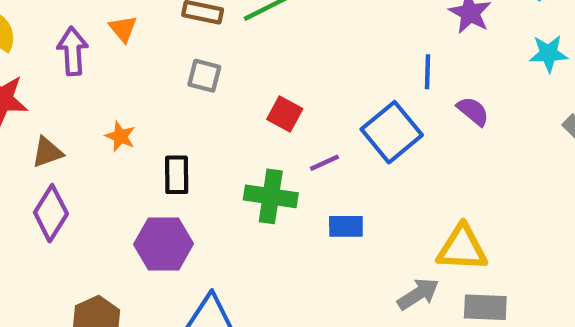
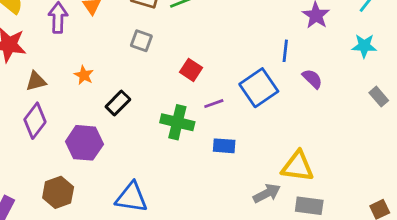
black rectangle: (177, 175) -> (118, 103), turned 40
purple hexagon: (164, 244) -> (84, 143), moved

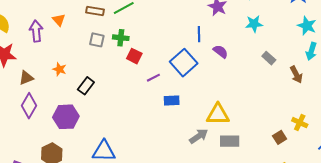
green cross: (177, 122) -> (121, 38), moved, size x0.7
blue rectangle: (224, 146) -> (172, 100), moved

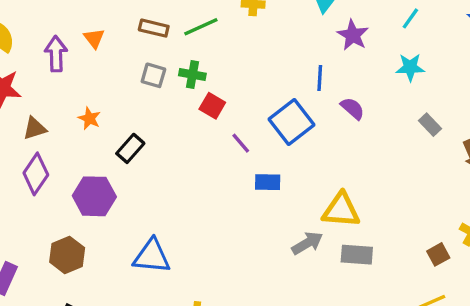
purple line: (153, 78) -> (241, 143), turned 72

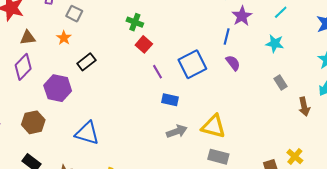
gray square: (153, 75) -> (74, 14), moved
blue line: (320, 78) -> (227, 37), moved
gray arrow: (307, 243) -> (177, 131), moved

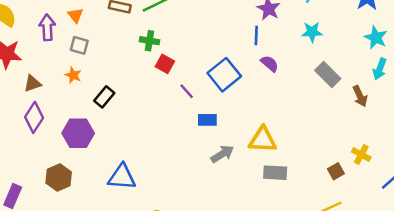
gray rectangle: (281, 82) -> (328, 74), size x1.5

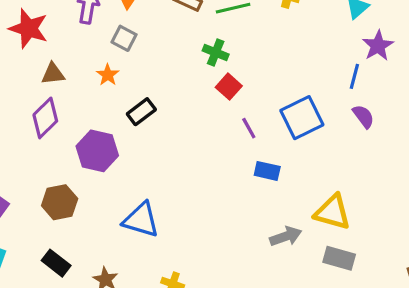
gray arrow: (222, 154) -> (286, 236), moved

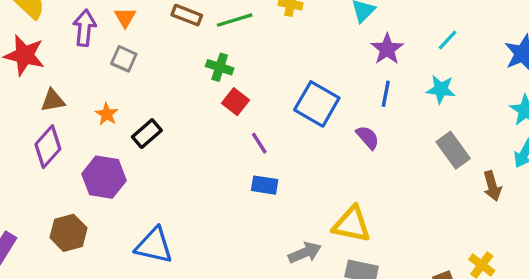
orange star: (108, 75) -> (107, 114), moved
blue line: (354, 76) -> (386, 94), moved
purple semicircle: (363, 116) -> (368, 137), moved
blue square: (302, 118) -> (317, 104), moved, turned -30
blue rectangle: (267, 171) -> (265, 185), moved

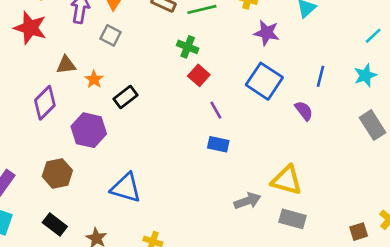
purple star: (387, 49) -> (267, 33), moved, turned -30
cyan star: (441, 89) -> (365, 75), turned -30
brown triangle: (53, 100) -> (66, 65), moved

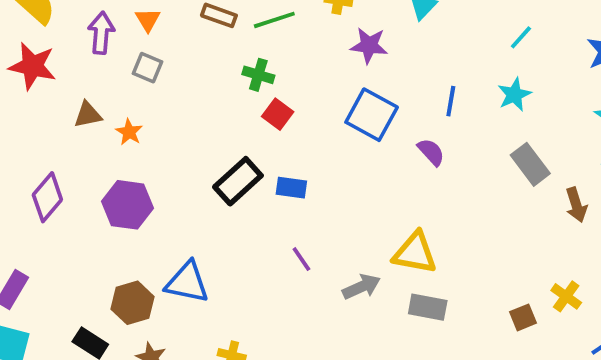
black rectangle: (126, 97) -> (238, 181), moved, size x1.4
purple diamond: (45, 103) -> (47, 197), moved
purple line: (216, 110) -> (301, 259), moved
blue rectangle: (218, 144) -> (291, 188), moved
brown hexagon: (57, 173) -> (133, 303), moved

